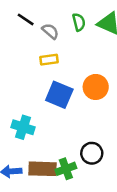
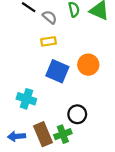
black circle: (92, 153) -> (77, 114), moved
brown rectangle: (42, 169) -> (43, 134), turned 65

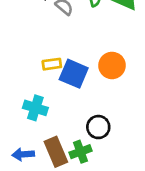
yellow rectangle: (49, 41) -> (52, 64), moved

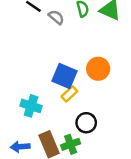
yellow rectangle: (52, 64) -> (69, 94), moved, turned -35

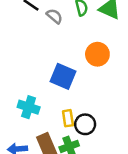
orange circle: (98, 69) -> (97, 54), moved
yellow rectangle: (69, 94) -> (68, 118), moved, turned -56

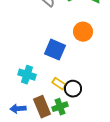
yellow rectangle: (68, 118) -> (59, 84), turned -48

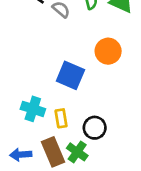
yellow rectangle: (59, 84) -> (61, 118), moved, turned 48
green cross: (60, 107) -> (77, 152), turned -35

